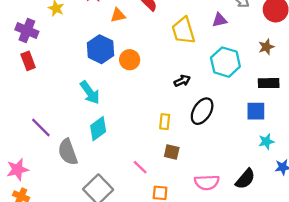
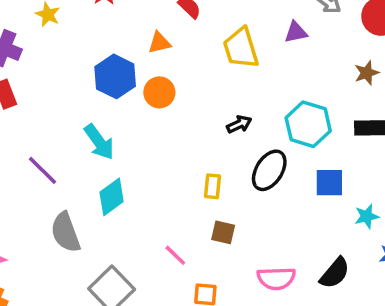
orange triangle: (118, 15) -> (159, 43), moved
cyan hexagon: (225, 62) -> (308, 124), moved
blue square: (256, 111) -> (329, 183), moved
purple line: (41, 127) -> (42, 170), moved

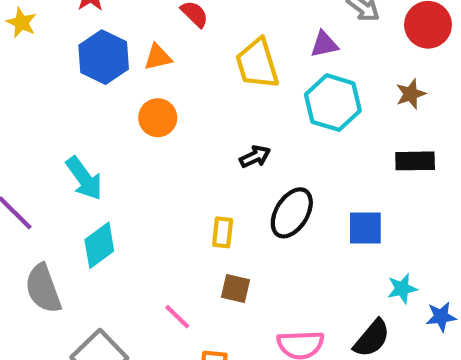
blue hexagon: (115, 76) -> (104, 57), moved
cyan hexagon: (308, 124) -> (333, 103), moved
cyan star: (367, 216) -> (402, 289), moved

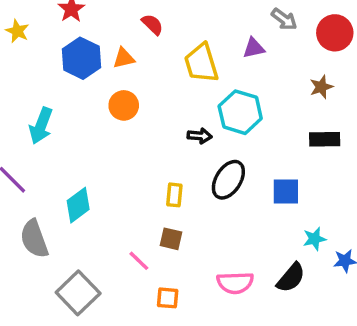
cyan hexagon: (333, 103) -> (240, 112), moved
black arrow: (255, 157) -> (200, 136), turned 30
cyan arrow: (84, 178) -> (41, 126), moved, turned 57
brown square: (236, 289) -> (171, 239), moved

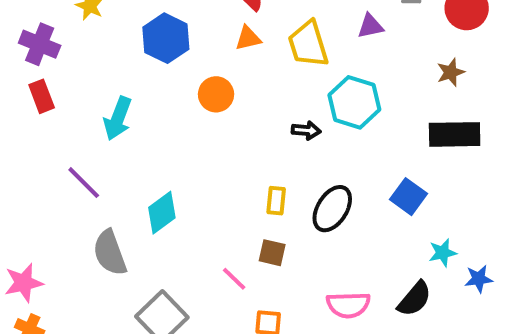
orange triangle: (124, 58) -> (248, 38), moved
black rectangle: (325, 139) -> (455, 134), size x1.4
black ellipse: (228, 180) -> (332, 209), moved
blue square: (286, 192) -> (408, 197), turned 36

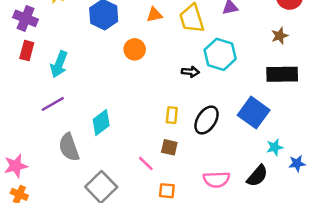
red rectangle: (42, 96) -> (27, 51), turned 36
cyan arrow: (118, 118) -> (59, 64), moved
purple line: (84, 183) -> (53, 104), turned -75
blue square: (408, 197) -> (254, 113), size x1.4

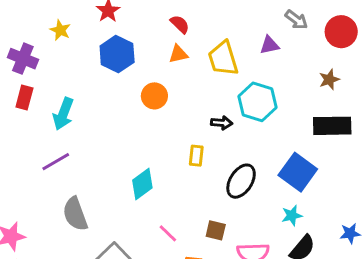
yellow rectangle: (172, 115) -> (196, 156), moved
cyan diamond: (101, 122) -> (142, 184), moved
brown square: (169, 147) -> (216, 230), moved
cyan star: (275, 147) -> (292, 215), moved

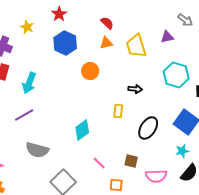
cyan hexagon: (257, 102) -> (176, 75), moved
gray semicircle: (75, 214) -> (37, 150), turned -55

